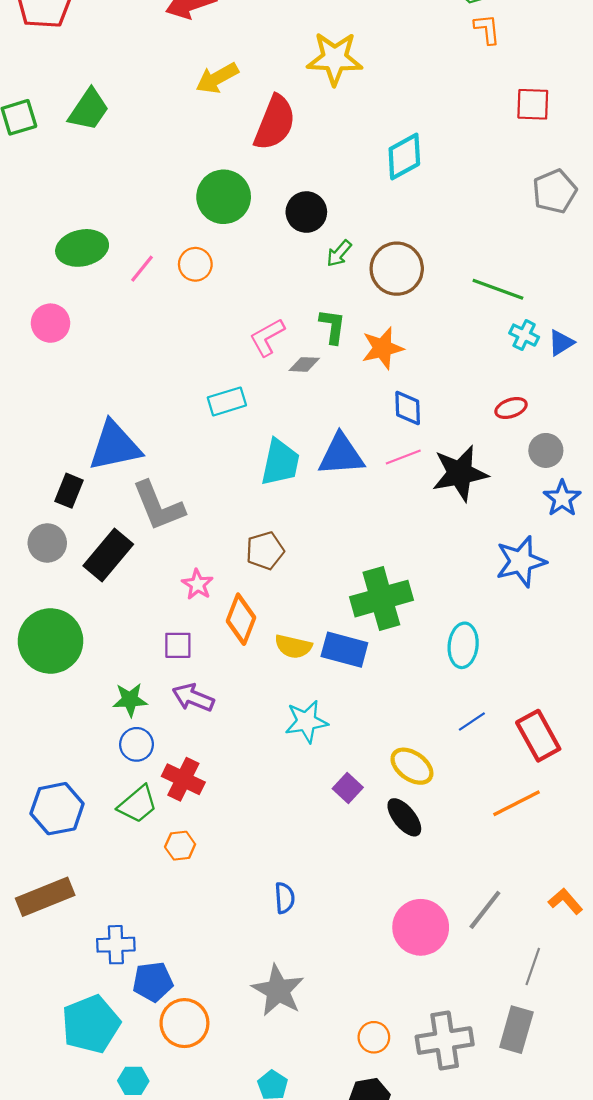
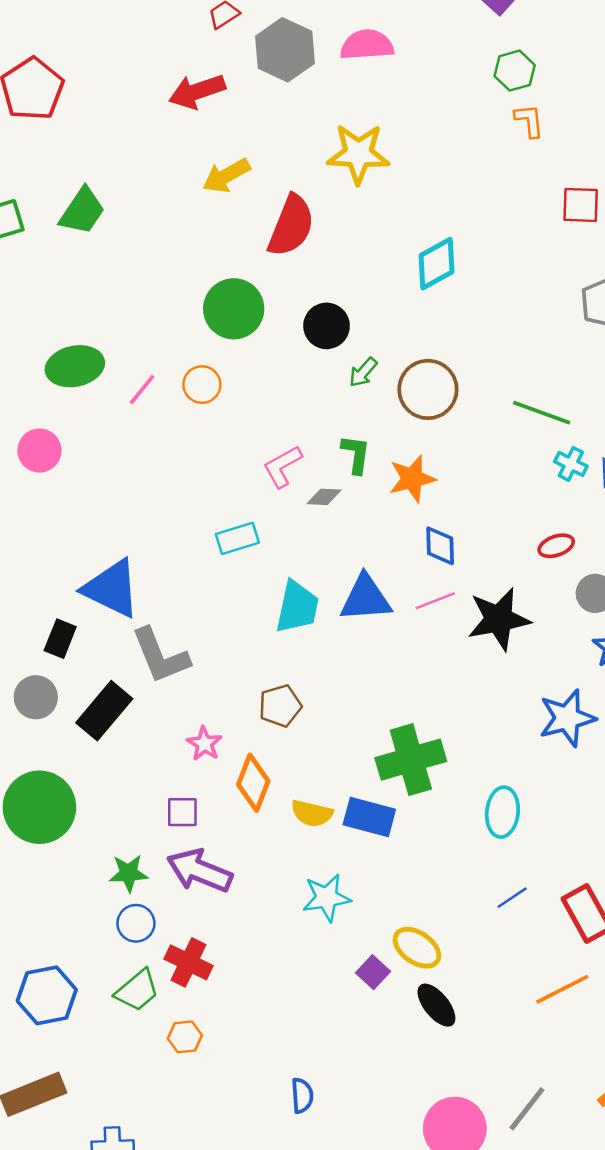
blue triangle: (115, 446) -> (112, 589), turned 38
purple arrow: (193, 698) -> (199, 871), size x1.4
yellow ellipse: (412, 766) -> (417, 948), moved

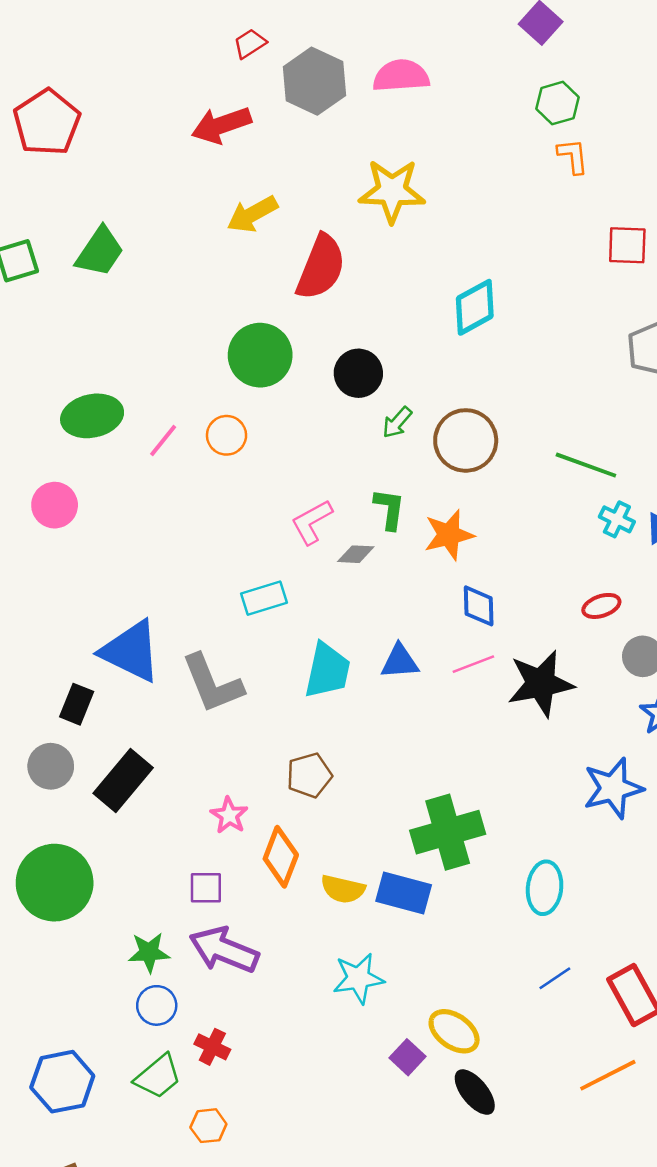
blue triangle: (366, 598) -> (400, 662), size x0.7
gray L-shape: (160, 656) -> (212, 684), moved
red cross: (188, 962) -> (212, 1047), size x0.7

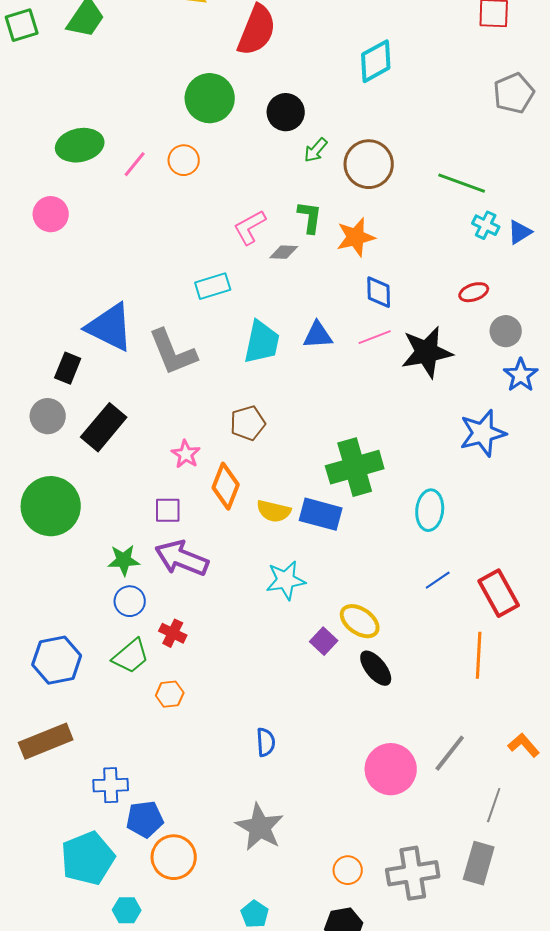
orange line: (608, 1075) -> (479, 655), turned -60

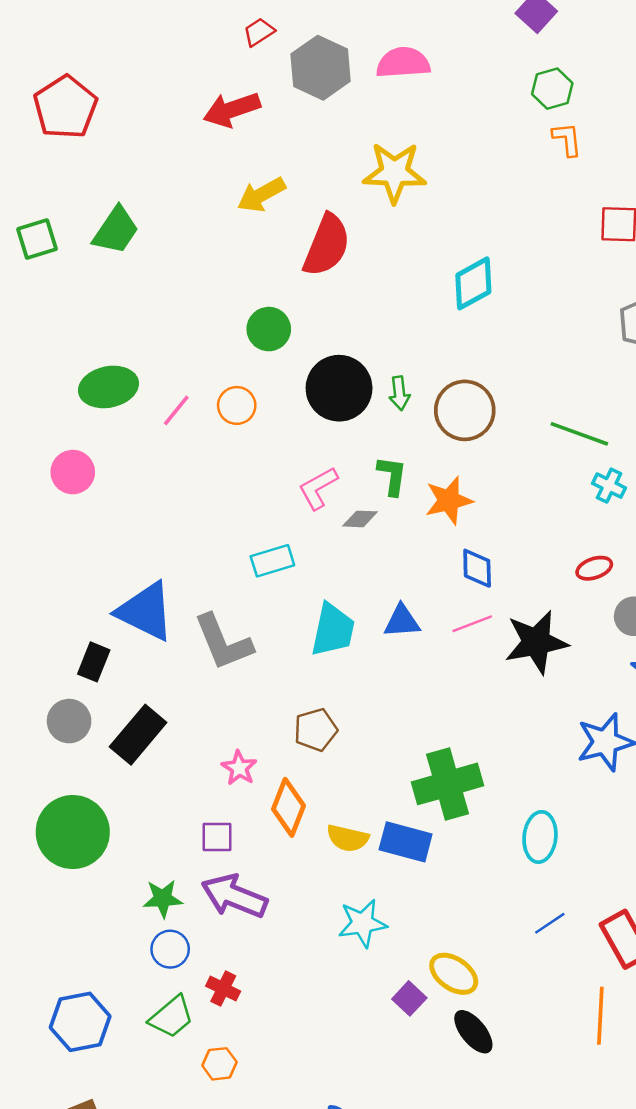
green circle: (210, 98) -> (269, 329), size x0.7
black circle: (286, 112) -> (339, 388), moved, size x1.4
green arrow: (316, 150) -> (399, 393), turned -48

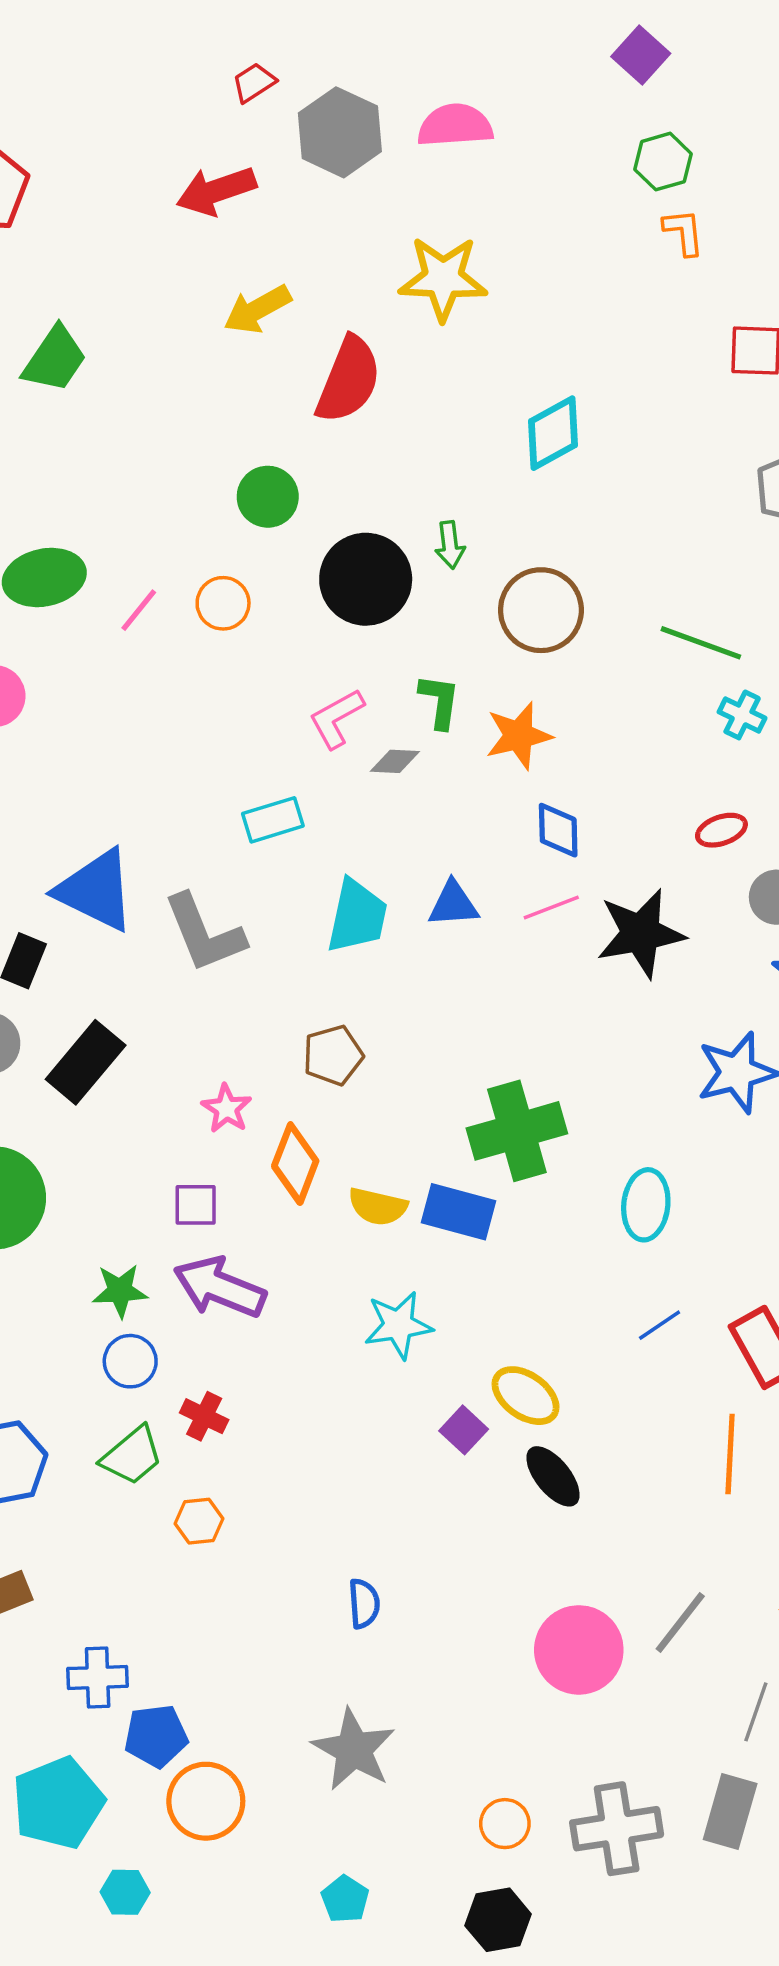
green arrow: (399, 393) -> (450, 545), moved

